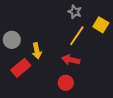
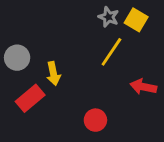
yellow square: (101, 25) -> (136, 20), moved
red arrow: (71, 60) -> (143, 87), moved

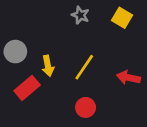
gray star: (109, 17) -> (80, 15), moved
yellow line: (111, 52) -> (84, 67), moved

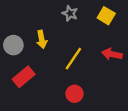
yellow arrow: (48, 66) -> (42, 39), moved
red arrow: (128, 78) -> (112, 54), moved

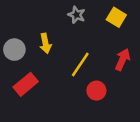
red arrow: (112, 54) -> (123, 60), turned 102
red circle: (74, 94) -> (96, 91), moved

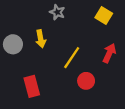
gray star: (77, 15) -> (57, 12), moved
red rectangle: (26, 84) -> (32, 86), moved, turned -65

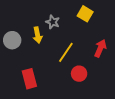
gray star: (57, 12) -> (53, 22), moved
yellow square: (104, 16) -> (85, 14), moved

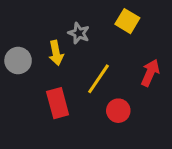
red rectangle: (29, 79) -> (58, 103), moved

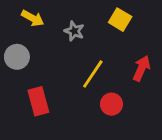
yellow arrow: (56, 53) -> (33, 18), moved, turned -50
red rectangle: (58, 103) -> (38, 101), moved

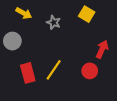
yellow line: (93, 74) -> (54, 70), moved
red circle: (111, 104) -> (90, 71), moved

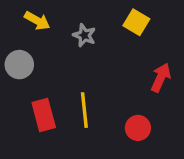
yellow line: (54, 70) -> (84, 110), turned -40
red circle: (90, 71) -> (138, 128), moved

